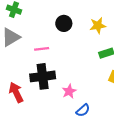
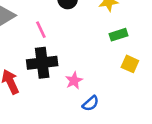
pink line: (42, 49) -> (41, 30), turned 72

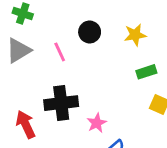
pink line: (41, 30) -> (60, 52), moved

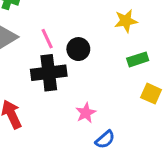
black circle: (90, 32) -> (78, 49), moved
black cross: (61, 103) -> (49, 73), moved

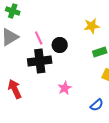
blue semicircle: (105, 140) -> (97, 105), moved

